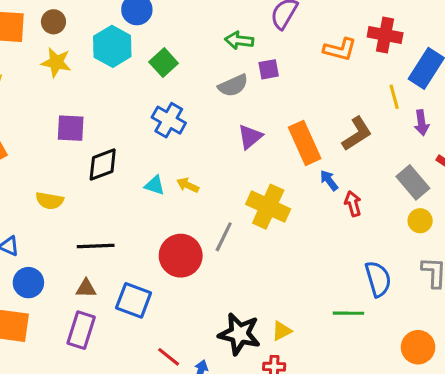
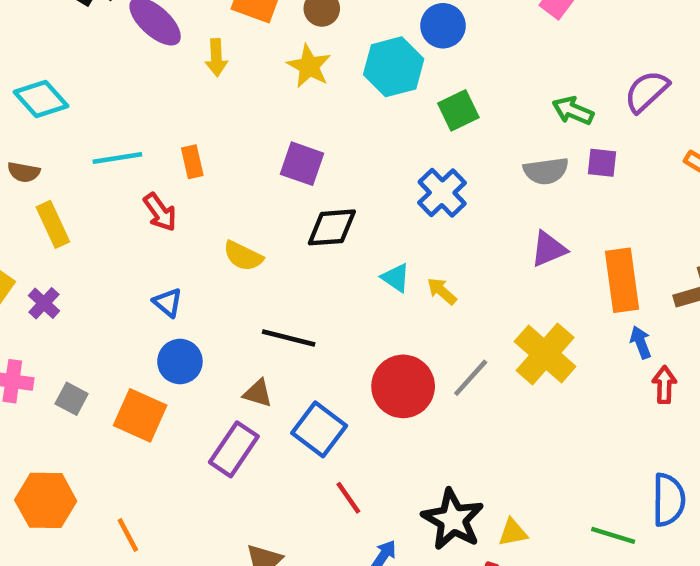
red line: (169, 357) -> (348, 498), moved

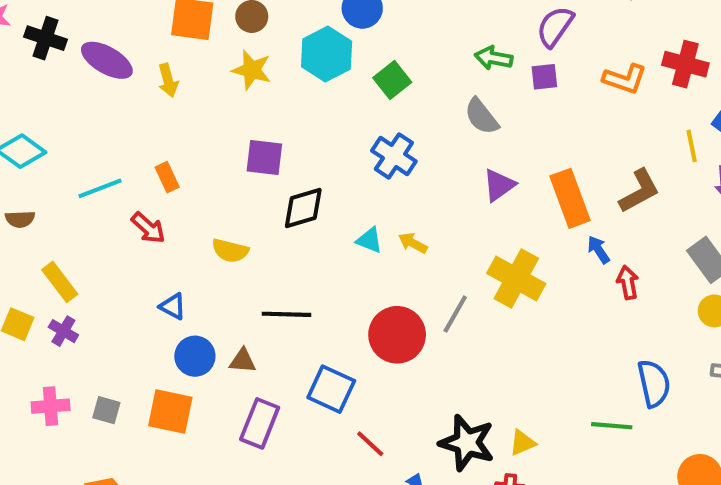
purple square: (602, 163) -> (544, 77), moved
gray semicircle: (546, 171) -> (481, 116), turned 72
yellow rectangle: (53, 224) -> (60, 282), moved
brown triangle: (258, 393) -> (243, 361), moved

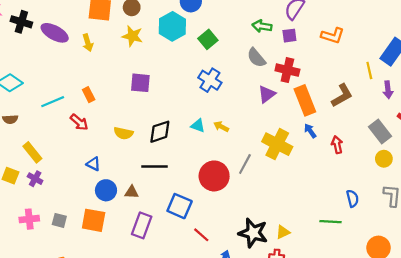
red cross: (685, 64) -> (287, 70), moved
black diamond: (303, 208) -> (160, 132), moved
blue arrow: (599, 250) -> (310, 131), moved
blue semicircle: (654, 383) -> (352, 198), size x0.7

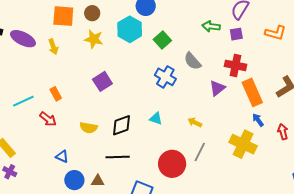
gray semicircle: (256, 58) -> (193, 61), moved
purple square: (140, 83) -> (102, 81), turned -36
yellow arrow: (221, 127) -> (195, 122), moved
yellow cross: (277, 144) -> (243, 144), moved

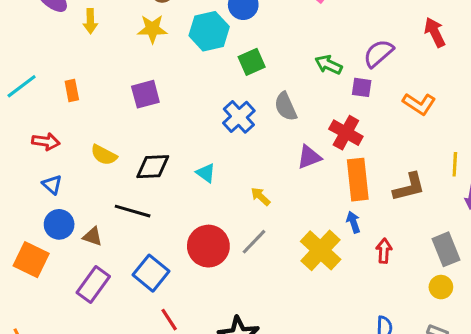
yellow star: (94, 39) -> (152, 29), turned -30
cyan line: (23, 101) -> (22, 86), turned -30
red arrow: (48, 119) -> (46, 142), moved, turned -48

